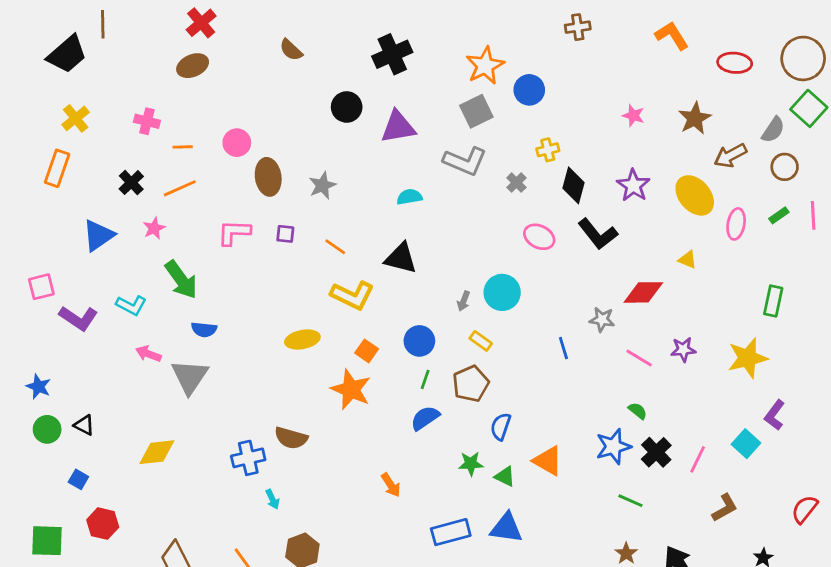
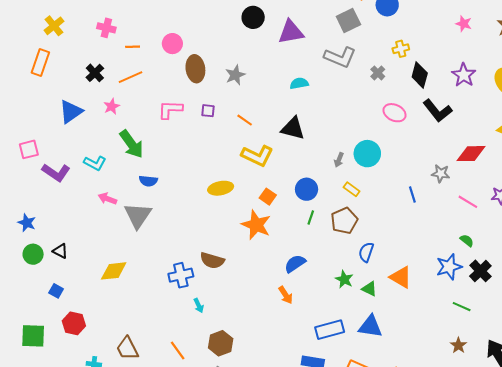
blue semicircle: (425, 418) -> (295, 264), moved
green star: (471, 464) -> (344, 279), turned 30

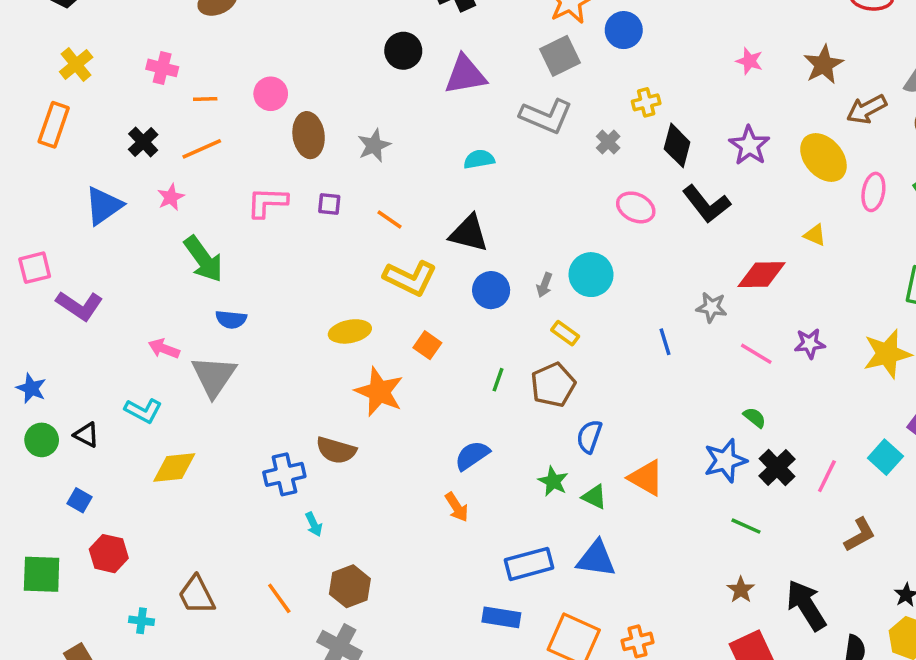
cyan L-shape: (95, 163) -> (143, 411), moved
blue circle: (307, 189) -> (491, 290), moved
orange star: (256, 225) -> (379, 392), moved

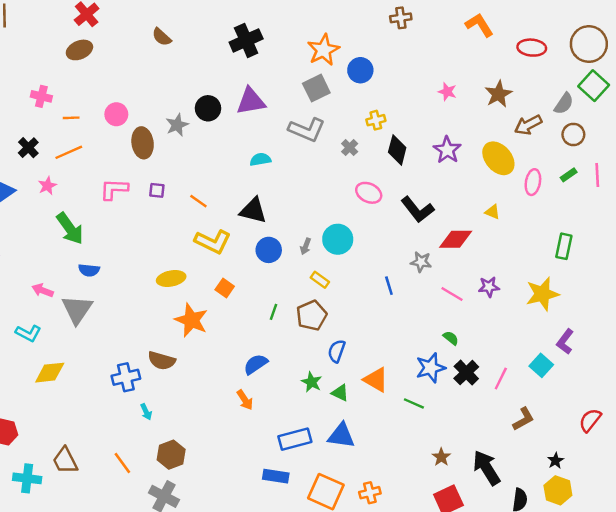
black circle: (403, 51) -> (208, 108), moved
gray star: (374, 145) -> (177, 125), moved
black L-shape: (706, 204) -> (417, 209), moved
green line: (746, 526) -> (414, 403), moved
cyan cross: (141, 621) -> (27, 478), size x1.6

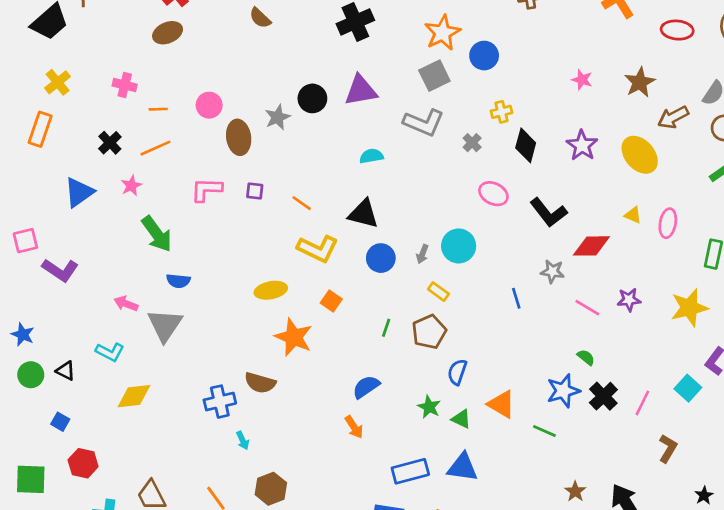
pink ellipse: (533, 182) -> (668, 223), moved
brown L-shape: (523, 419) -> (668, 448), turned -30

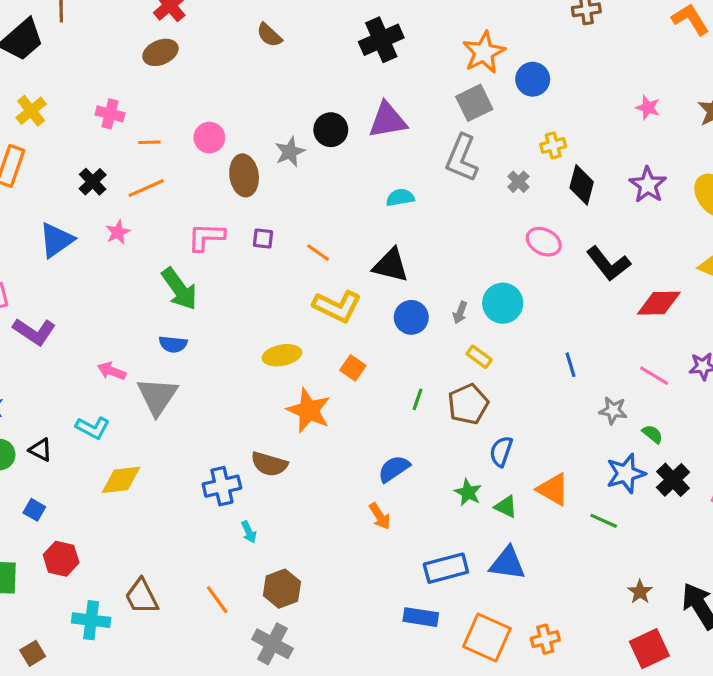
gray L-shape: (424, 123) -> (462, 158), turned 90
green arrow: (157, 234) -> (179, 289), moved
gray star: (552, 271) -> (613, 410), moved

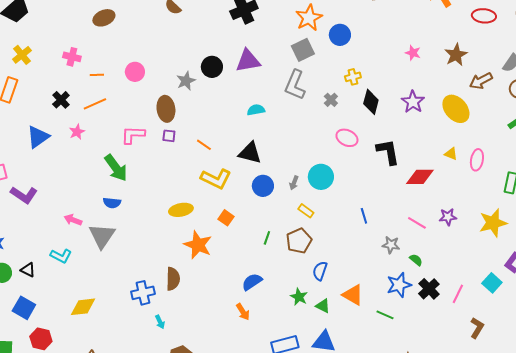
brown ellipse: (244, 175) -> (166, 109), moved
black L-shape: (608, 264) -> (388, 152), turned -152
brown semicircle: (269, 464) -> (173, 279), turned -105
yellow diamond: (121, 480) -> (83, 307), moved
blue square: (34, 510) -> (24, 308), size x1.6

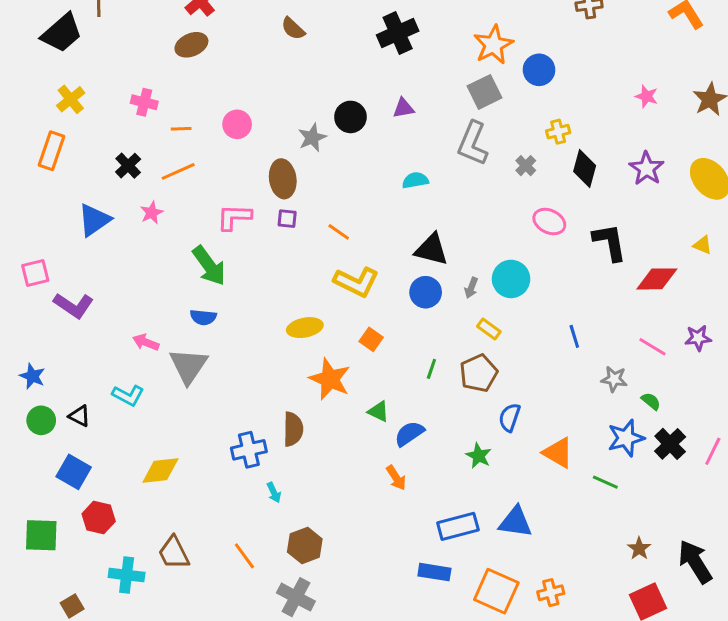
purple triangle: (248, 61) -> (404, 108), size x0.6
black triangle: (250, 153) -> (431, 249), moved
green triangle: (323, 306) -> (378, 412), moved

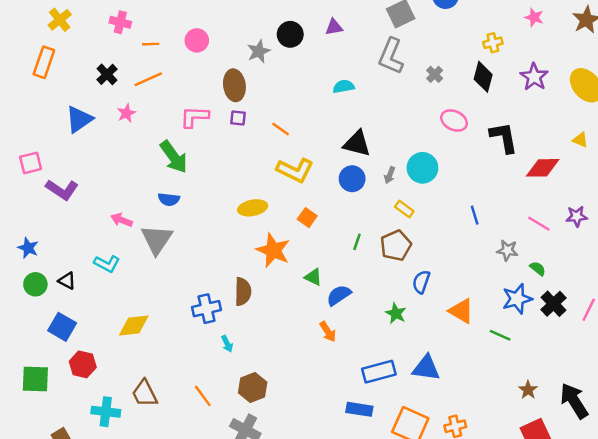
yellow cross: (558, 132) -> (493, 43), moved

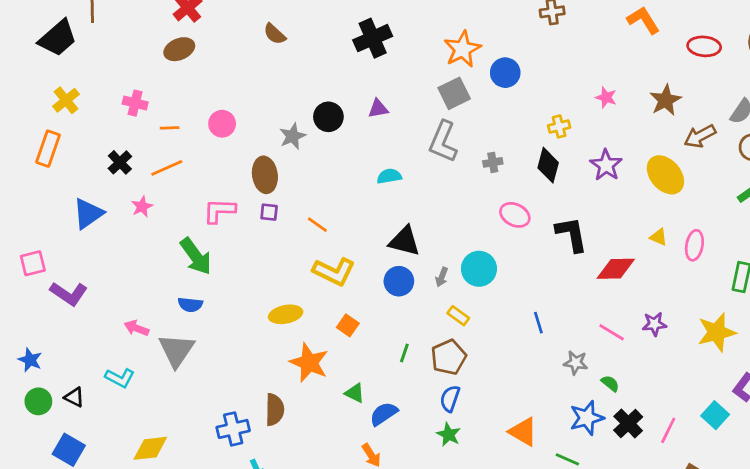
gray cross: (435, 74) -> (493, 162), turned 35
blue semicircle: (421, 282) -> (450, 399), moved

